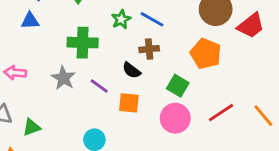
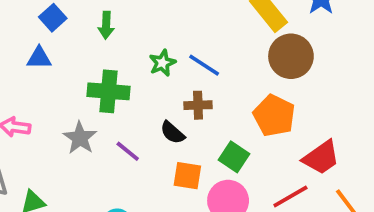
red trapezoid: (251, 26) -> (321, 157), moved
orange square: (129, 103) -> (187, 176), moved

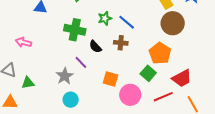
black semicircle: (173, 133) -> (95, 47), moved
gray star: (80, 138) -> (65, 76), moved
green square: (234, 157) -> (148, 73), moved

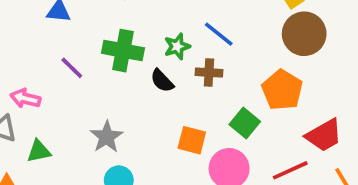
green star: (105, 18) -> (177, 46), moved
pink arrow: (23, 42) -> (25, 98), moved
purple line: (81, 62) -> (72, 68), moved
green square: (148, 73) -> (245, 123), moved

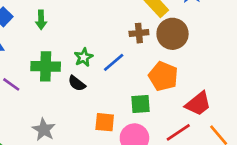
blue line: (219, 34) -> (114, 62), moved, turned -70
brown cross: (209, 73) -> (139, 33), moved
green square: (245, 123) -> (140, 104), turned -35

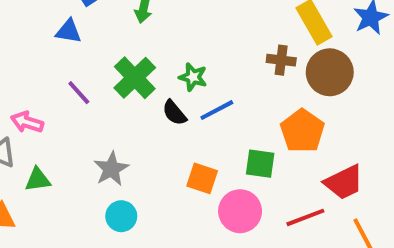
green star: (84, 57) -> (193, 77), turned 30
blue line: (114, 62) -> (217, 110), moved
green cross: (46, 66) -> (135, 78), turned 32

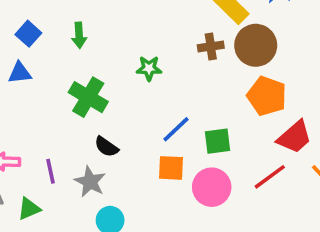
green star: (193, 77) -> (149, 68), moved
purple line: (79, 93) -> (50, 171), moved, turned 45
blue line: (217, 110) -> (176, 129), moved
black semicircle: (174, 113) -> (106, 147), moved
orange pentagon: (302, 131) -> (267, 96), moved

